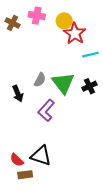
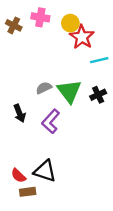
gray semicircle: (40, 80) -> (44, 88), turned -144
black arrow: (18, 94) -> (20, 113), moved

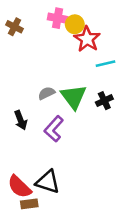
pink cross: (40, 17) -> (58, 18), moved
red semicircle: (18, 176) -> (19, 187), size x1.5

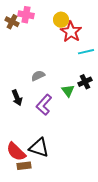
pink cross: (58, 18) -> (26, 15), moved
green triangle: (74, 97) -> (68, 91), moved, size x0.6

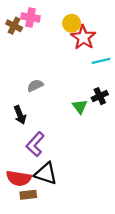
gray semicircle: (38, 76) -> (35, 86), moved
purple L-shape: (44, 105) -> (35, 144), moved
red semicircle: (16, 152) -> (19, 178), turned -35

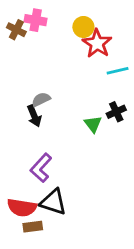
black arrow: (20, 115) -> (34, 116), moved

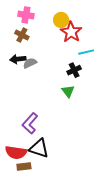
brown cross: (16, 30) -> (22, 35), moved
gray semicircle: (41, 99) -> (30, 63), moved
black cross: (116, 112) -> (74, 70), moved
black arrow: (34, 116) -> (18, 59), moved, turned 105

